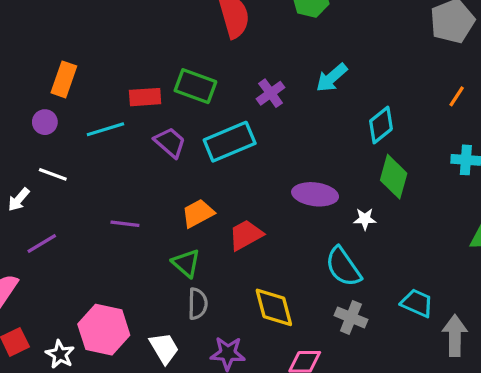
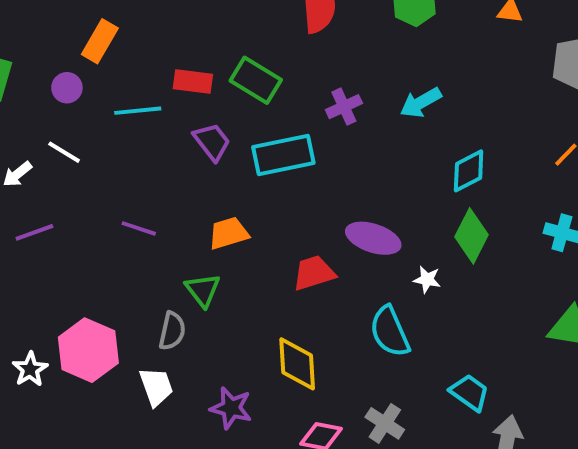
red trapezoid: (246, 235) -> (314, 273), moved
gray semicircle: (198, 304) -> (172, 331), moved
gray cross: (351, 317) -> (385, 423), moved

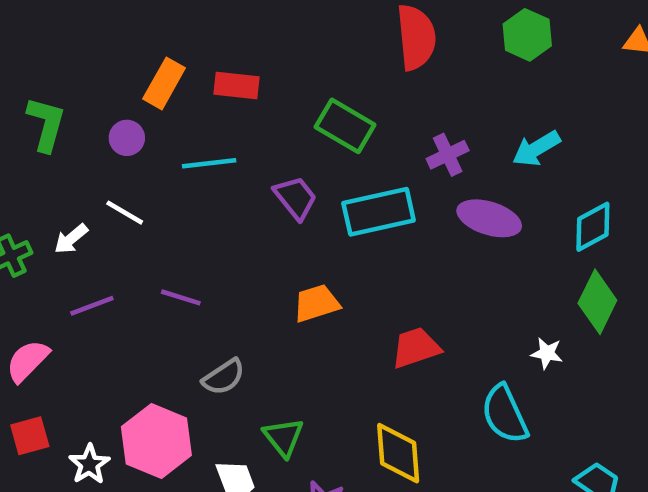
red rectangle: (193, 81) -> (236, 85), moved
purple line: (139, 228) -> (181, 297), moved
purple ellipse: (373, 238) -> (489, 218), moved
green triangle: (203, 290) -> (284, 437), moved
gray semicircle: (172, 331) -> (224, 377), moved, turned 45

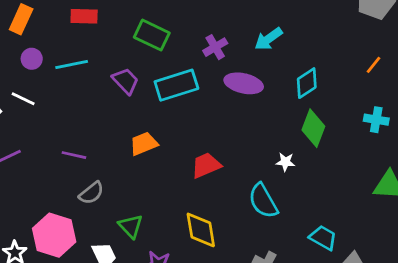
orange rectangle: (164, 83) -> (21, 19), moved
purple circle: (127, 138) -> (32, 59), moved
purple line: (181, 297) -> (74, 155), moved

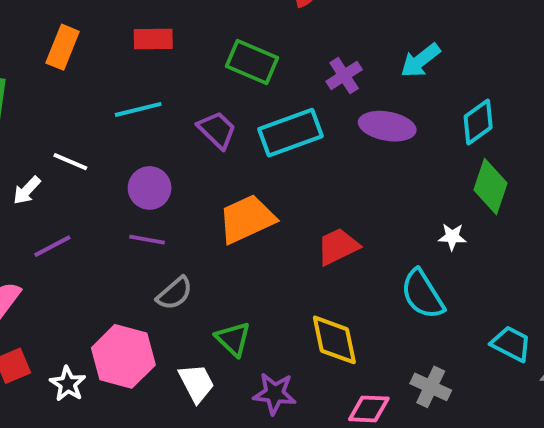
purple circle: (32, 59) -> (150, 188), moved, size x1.4
orange trapezoid: (144, 144) -> (247, 219), size x1.4

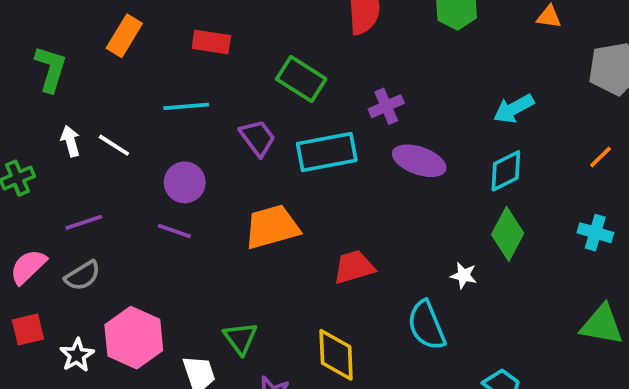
cyan arrow: (420, 60) -> (514, 109), moved
white arrow: (27, 190) -> (70, 141), moved, turned 112
gray semicircle: (175, 293) -> (83, 276), moved

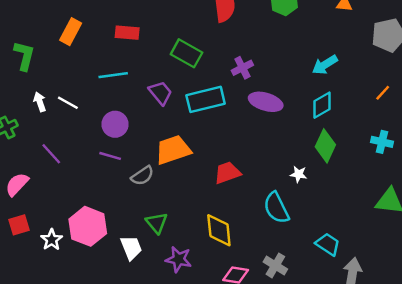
purple line: (84, 222) -> (51, 154), turned 70
gray semicircle: (83, 276) -> (142, 176), moved

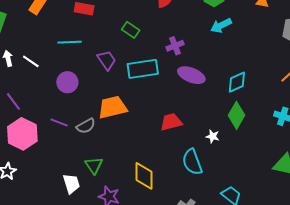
green rectangle: (186, 53) -> (131, 30), size x0.7
cyan arrow: (325, 65) -> (221, 26), moved
purple line: (110, 156) -> (59, 123), moved
red trapezoid: (227, 173) -> (171, 122), moved
pink hexagon: (88, 226) -> (22, 134), moved

